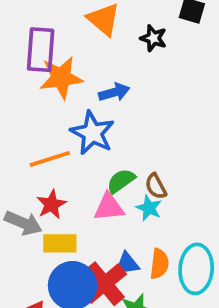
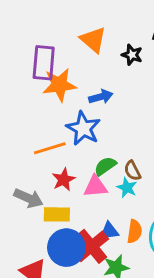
red star: (51, 204) -> (64, 180), moved

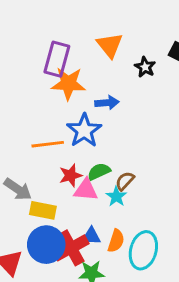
brown semicircle: (132, 171) -> (125, 181), turned 60
red star: (64, 180) -> (71, 175), moved

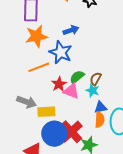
orange star: (68, 84) -> (36, 36), moved
pink triangle: (86, 190) -> (71, 91), turned 30
blue triangle: (91, 236) -> (101, 107), moved

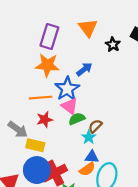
blue arrow: (71, 30) -> (84, 69), turned -35
red star: (59, 84) -> (45, 119), moved
pink triangle: (71, 91) -> (70, 106), moved
orange semicircle: (100, 120) -> (87, 169), turned 35

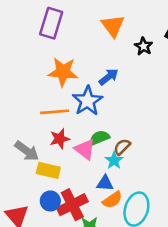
purple rectangle: (49, 36) -> (51, 23), moved
pink triangle: (70, 106) -> (85, 149), moved
blue triangle: (92, 157) -> (105, 183), moved
blue circle: (37, 170) -> (50, 201), size x0.6

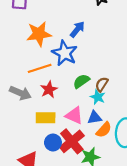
pink triangle: (85, 149) -> (74, 115), moved
gray arrow: (27, 151) -> (20, 93), moved

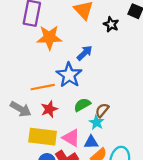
orange star: (39, 34) -> (49, 37), moved
yellow rectangle: (46, 118) -> (43, 137), size x1.4

